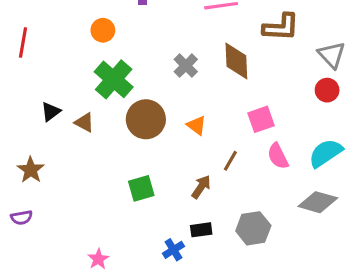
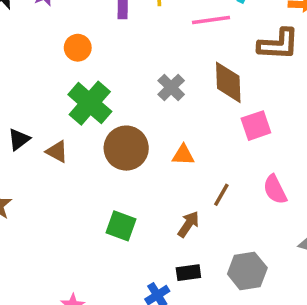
pink square: (261, 119) -> (256, 126), moved
orange triangle: (197, 125) -> (183, 155), turned -35
green square: (141, 188) -> (121, 226), turned 36

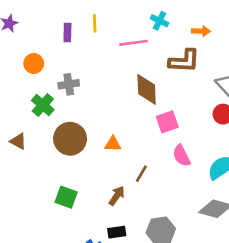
gray cross: (171, 87) -> (69, 84), moved, turned 36
green cross: (90, 103) -> (43, 105), size x0.7
pink semicircle: (275, 190) -> (182, 156), moved

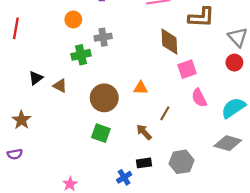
green cross: (43, 105) -> (81, 55), turned 36
brown circle: (70, 139) -> (104, 98), moved
brown arrow: (117, 196) -> (144, 132), turned -77

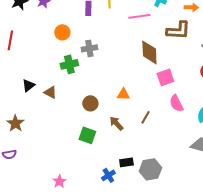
brown circle: (104, 98) -> (90, 103), size x0.6
brown arrow: (144, 132) -> (116, 123), moved
gray hexagon: (181, 162) -> (150, 169), moved

